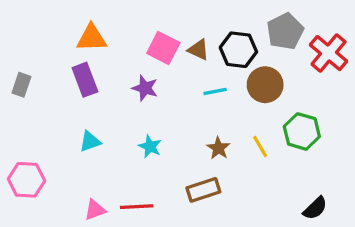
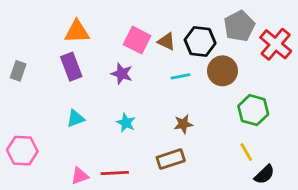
yellow line: (260, 146) -> (246, 152), moved
brown star: (218, 148) -> (183, 124), turned 30

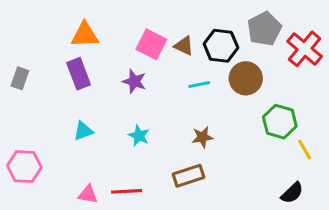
yellow line: (246, 152) -> (305, 150), moved
pink triangle: (80, 176) -> (88, 194), turned 30

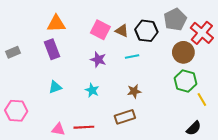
gray rectangle: (20, 78) -> (13, 52), turned 48
brown circle: (246, 78) -> (183, 52), moved
purple star: (134, 81) -> (98, 59), moved

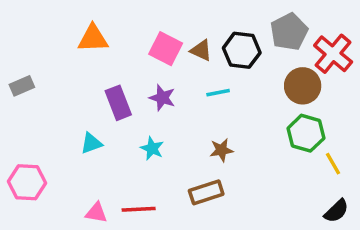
purple rectangle: (52, 49) -> (118, 103), moved
black semicircle: (194, 128) -> (336, 211), moved

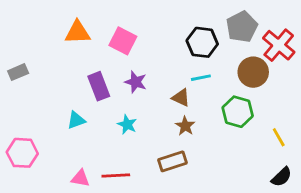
pink square: (166, 49) -> (123, 41), moved
brown triangle: (201, 50) -> (181, 98), moved
cyan line: (218, 93) -> (201, 78), moved
green hexagon: (306, 133) -> (238, 112), moved
brown star: (221, 150) -> (185, 126), turned -30

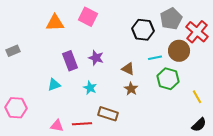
pink square: (123, 41) -> (88, 17), moved
cyan line: (201, 78) -> (155, 58), moved
brown rectangle: (172, 161) -> (108, 114), moved, turned 36

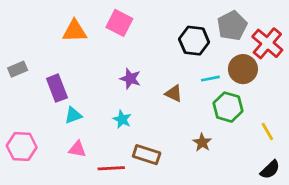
purple rectangle: (70, 61) -> (57, 88), moved
brown star: (131, 89) -> (202, 142), moved
pink triangle: (57, 126) -> (77, 149), moved

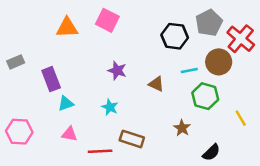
black semicircle: (270, 170) -> (211, 152), moved

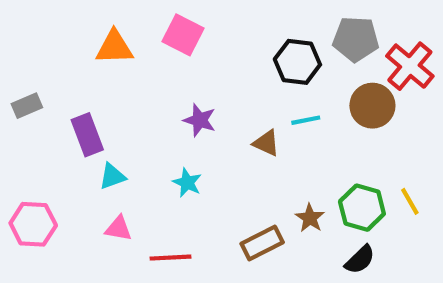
gray pentagon: (209, 23) -> (356, 39), turned 30
cyan line: (189, 70) -> (306, 120), moved
green hexagon: (205, 96) -> (362, 208), moved
brown rectangle: (132, 139) -> (262, 243), moved, turned -45

